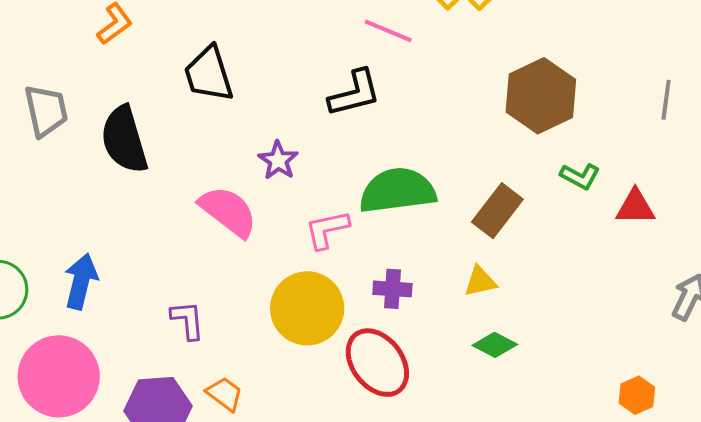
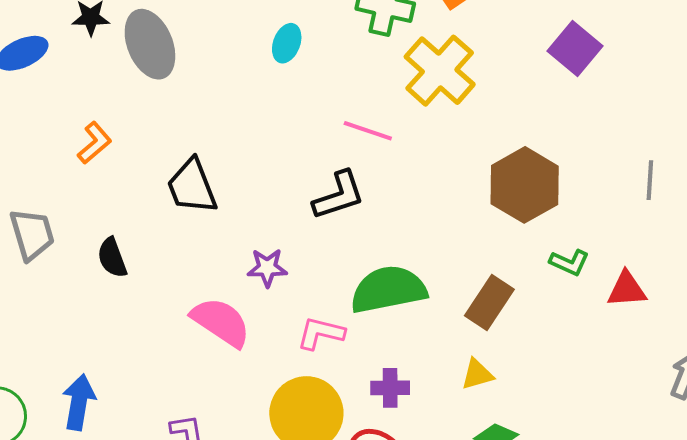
black semicircle: (124, 140) -> (112, 258), size x0.6
purple star: (278, 160) -> (267, 268), turned -30
pink L-shape: (327, 229) -> (321, 333), turned 30

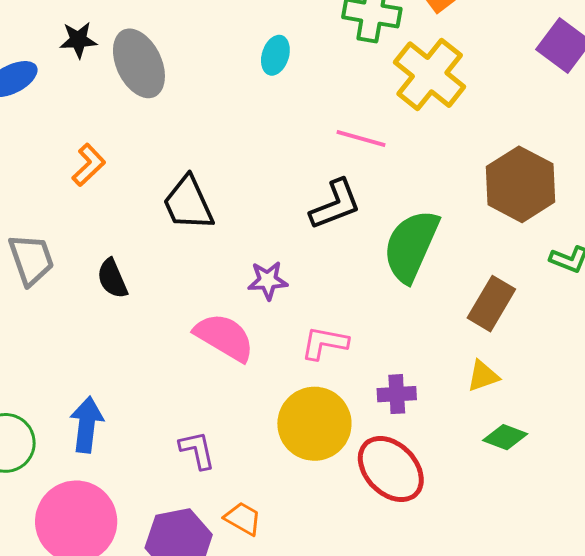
green semicircle: (388, 290) -> (411, 246), moved, turned -52

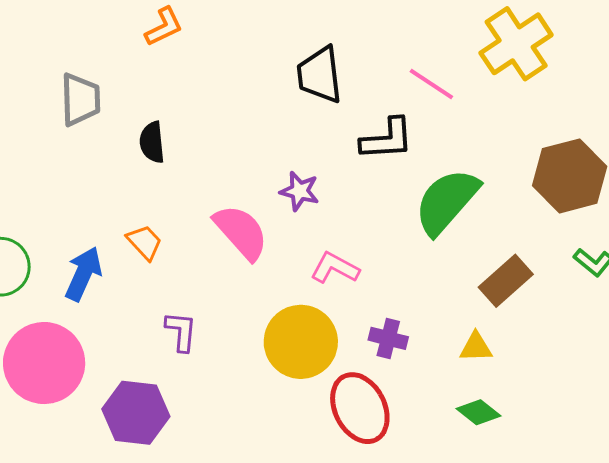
black trapezoid: (188, 203) -> (320, 75), moved
orange trapezoid: (243, 519) -> (145, 242), moved

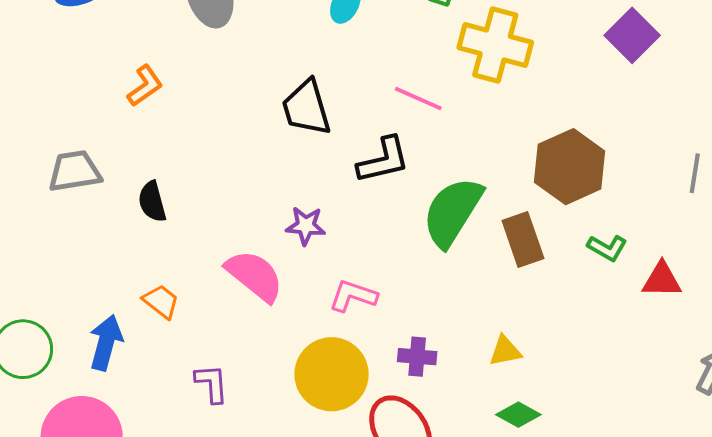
yellow cross: (516, 44) -> (495, 45), turned -32
gray trapezoid: (80, 100) -> (75, 171), turned -88
brown rectangle: (506, 281) -> (523, 240), moved, turned -58

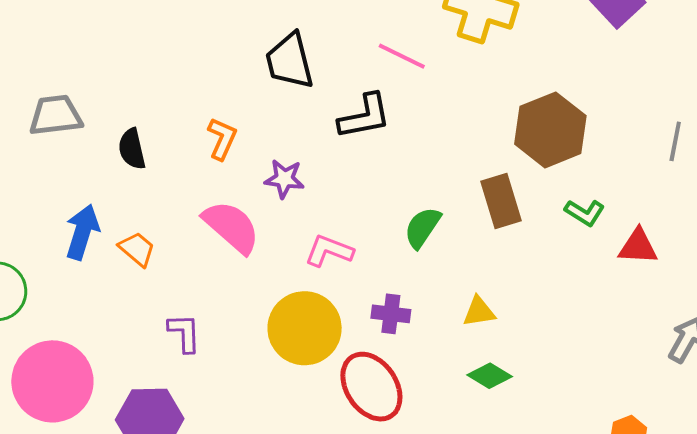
orange L-shape: (145, 86) -> (222, 139), moved, turned -33
green semicircle: (452, 212) -> (422, 227), moved, size x0.6
blue arrow: (106, 343) -> (82, 232), moved

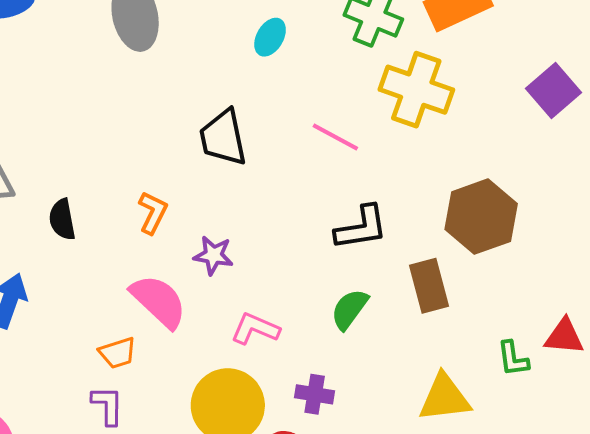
black L-shape: (365, 116) -> (361, 228), moved
green L-shape: (585, 213) -> (513, 359), moved, turned 48
orange trapezoid: (137, 249) -> (118, 353), moved, turned 120
yellow triangle: (479, 312) -> (445, 398), moved, size x1.6

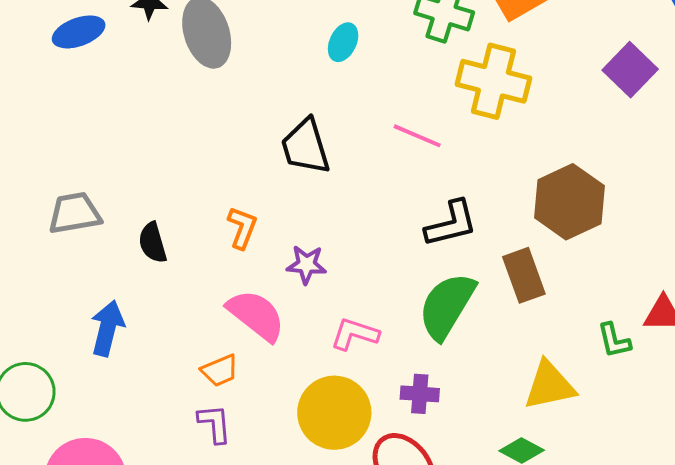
green semicircle: (350, 309) -> (447, 306), size x1.6

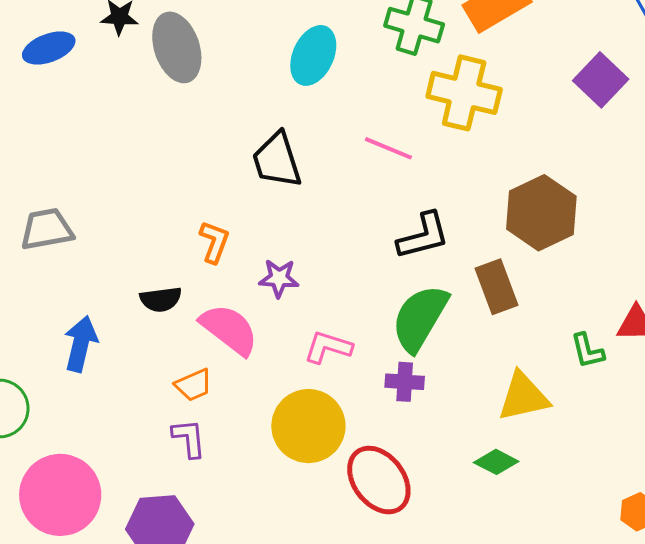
cyan ellipse: (343, 42) -> (313, 55), size x1.5
black semicircle: (153, 243) -> (161, 299), moved, turned -81
purple cross: (420, 394) -> (405, 382), moved

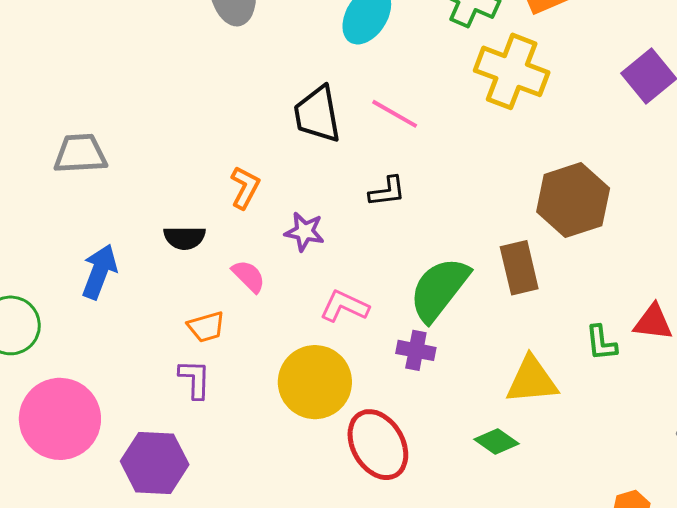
pink line: (388, 148) -> (395, 114), moved
black L-shape: (423, 236) -> (387, 191), moved, size x0.7
pink semicircle: (229, 329) -> (249, 276), size x0.6

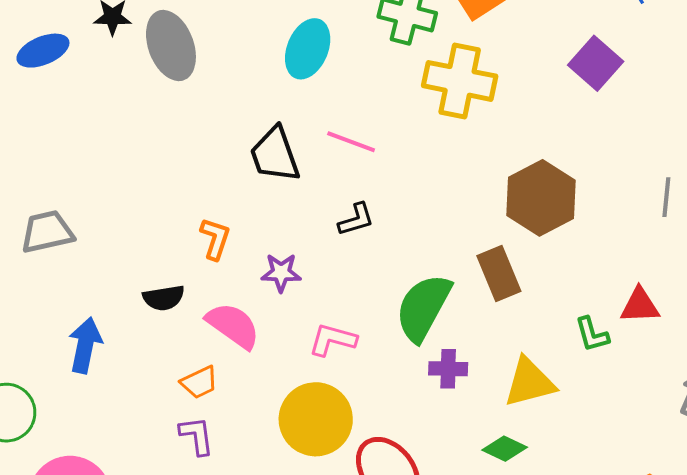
pink semicircle: (249, 276) -> (233, 326), size x1.5
purple cross: (416, 350) -> (448, 369), moved

